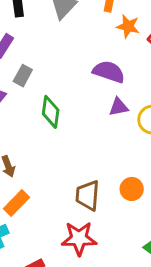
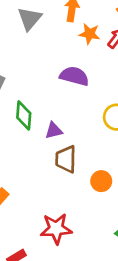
purple triangle: (119, 107) -> (54, 131), moved
brown trapezoid: (88, 195) -> (66, 159), moved

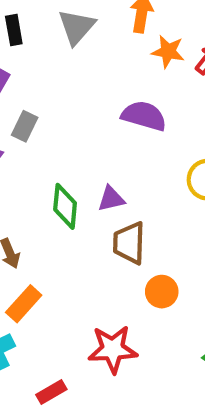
green diamond: (24, 115) -> (65, 206), moved
orange circle: (101, 181) -> (162, 292), moved

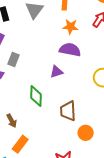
orange star: (168, 52) -> (70, 27), moved
purple triangle: (111, 199) -> (56, 72), moved

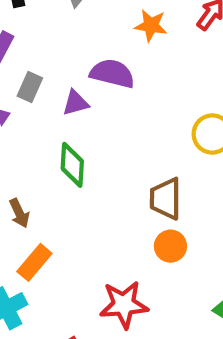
purple semicircle: (70, 50) -> (112, 73), moved
purple triangle: (56, 72) -> (76, 103), moved
brown trapezoid: (68, 111) -> (166, 199), moved

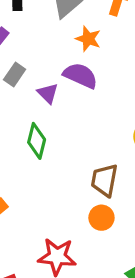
orange star: (151, 25) -> (88, 39), moved
purple triangle: (76, 103) -> (48, 93), turned 50

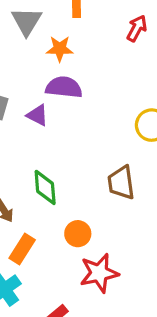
green diamond: (37, 141) -> (45, 187), moved
orange circle: (101, 218) -> (78, 234), moved

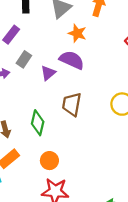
purple triangle: (37, 115) -> (48, 73), turned 35
brown trapezoid: (121, 183) -> (72, 104), moved

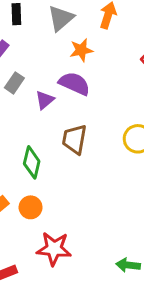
orange star: (77, 33) -> (81, 50), turned -30
orange circle: (49, 161) -> (31, 207), moved

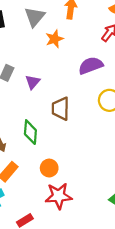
purple semicircle: (74, 84) -> (91, 66), moved, turned -35
orange circle: (31, 207) -> (49, 168), moved

